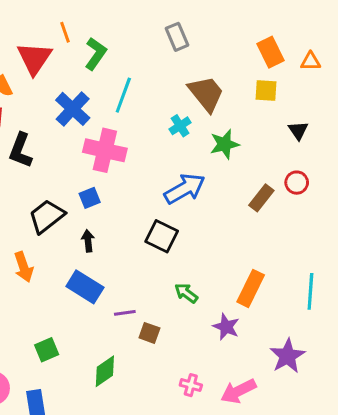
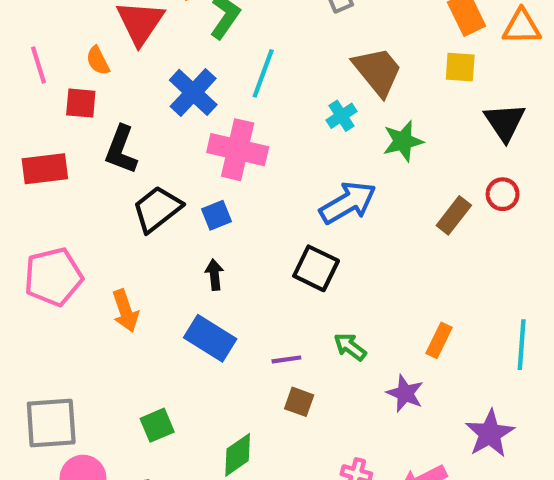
orange triangle: (310, 61) -> (522, 27), size x1.4
black triangle: (298, 130) -> (505, 122), size x1.5
black trapezoid: (47, 216) -> (157, 209), moved
orange rectangle: (251, 288) -> (439, 340), size x0.7
purple line: (125, 313) -> (286, 359), moved

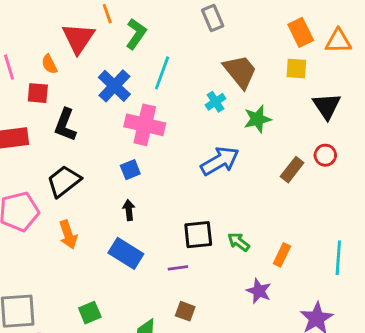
black trapezoid: (157, 209) -> (64, 181), moved
black square: (316, 268) -> (198, 235), moved, turned -32
green arrow: (350, 347) -> (239, 242), moved
brown square: (299, 402) -> (185, 311), moved

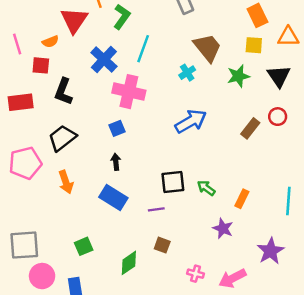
orange triangle: (338, 41) -> (288, 37), moved
orange semicircle: (49, 64) -> (50, 42), turned -84
green star: (257, 119) -> (238, 76), moved

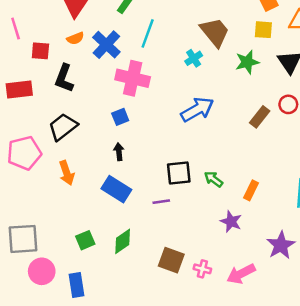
orange semicircle: (50, 42) -> (75, 38), moved
brown square: (162, 245) -> (171, 260), moved, size x1.5
green diamond: (129, 263) -> (123, 241), moved

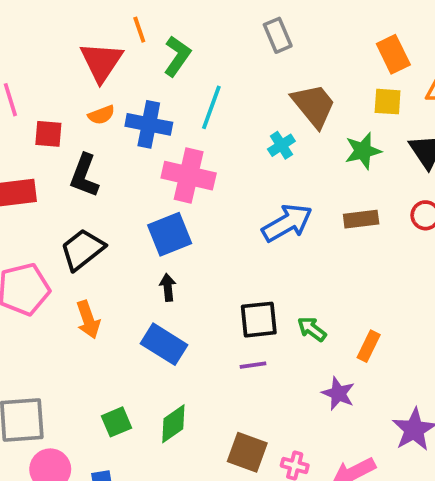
blue cross: (106, 45) -> (149, 124), turned -32
blue square: (120, 117) -> (170, 234), size x1.6
brown rectangle: (260, 117) -> (361, 219), moved, turned 45
purple line: (161, 202) -> (253, 365), moved

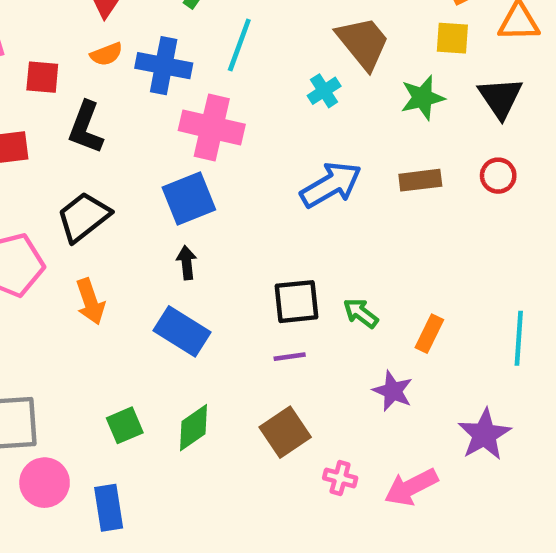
brown square: (247, 452) -> (285, 432), moved, turned 36

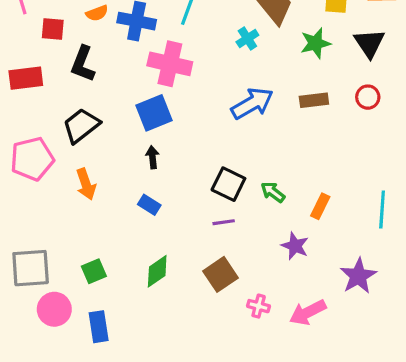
black square: (297, 302) -> (228, 184), turned 32
blue rectangle: (182, 331) -> (149, 205), size x0.6
green square: (125, 425) -> (94, 271), moved

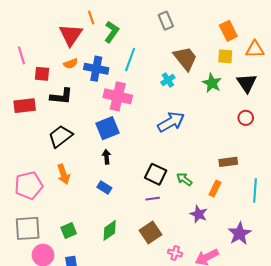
green star: (316, 43) -> (212, 83), turned -30
black L-shape: (83, 64) -> (61, 96), turned -105
brown rectangle: (314, 100) -> (228, 162), moved
pink pentagon: (32, 159) -> (29, 185), moved

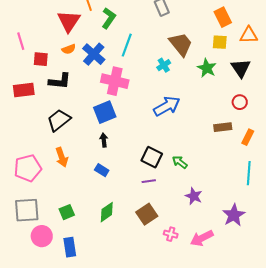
blue cross: (96, 69) -> (94, 54), turned 30
brown rectangle: (228, 162) -> (223, 127), moved
orange rectangle: (215, 188) -> (248, 137), moved

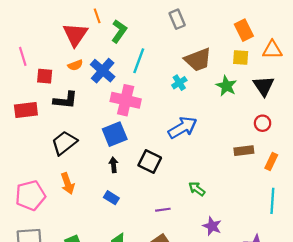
brown trapezoid: (181, 44) -> (198, 60), turned 108
black square: (152, 157) -> (150, 162), moved

